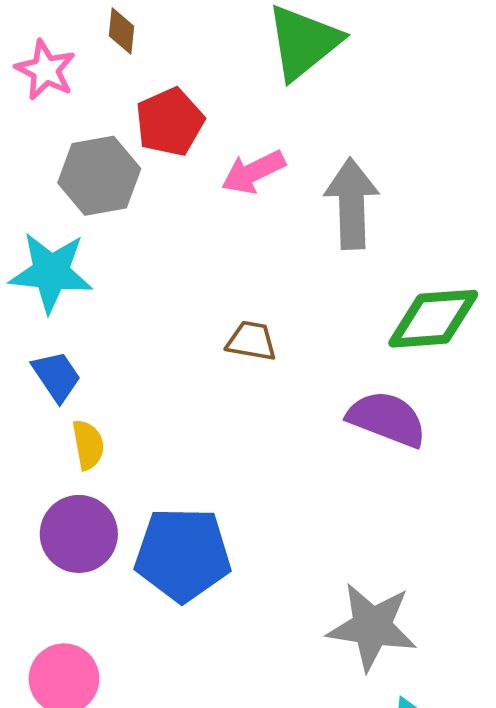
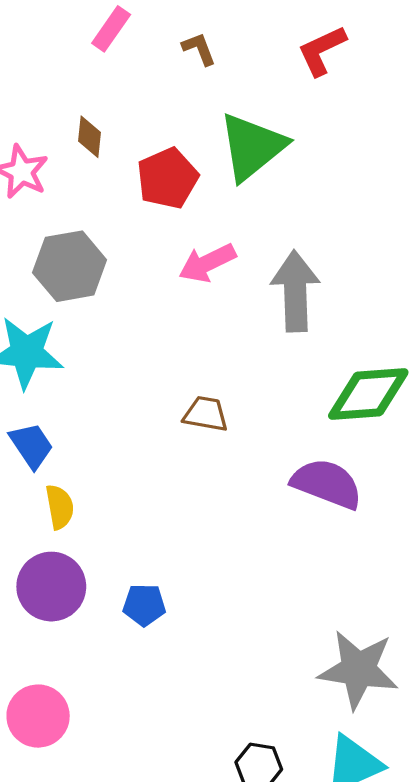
red pentagon: (170, 122) -> (167, 178), moved
blue pentagon: (183, 554) -> (144, 605), size x0.5
gray star: (372, 627) -> (358, 670), moved

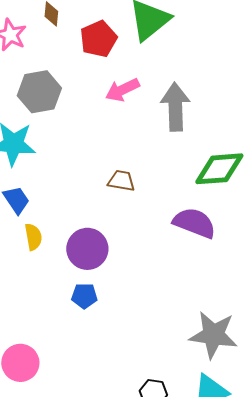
purple circle: (51, 587) -> (87, 249), moved

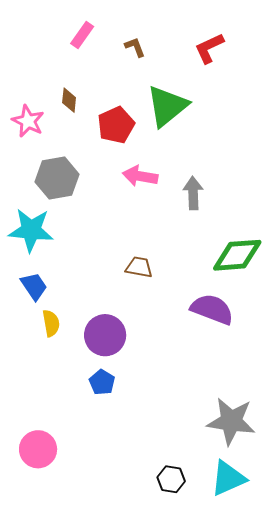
pink arrow: (122, 90) -> (140, 176), turned 36
gray arrow: (175, 107) -> (193, 193), size x0.7
blue pentagon: (84, 296) -> (102, 382), turned 30

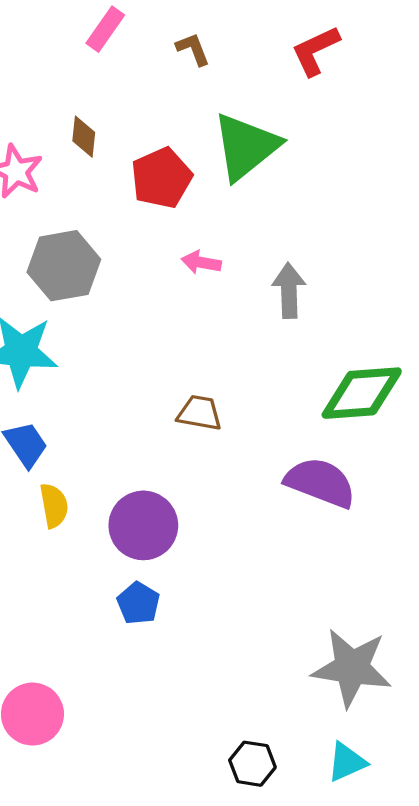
pink arrow: (140, 176) -> (201, 262), size x0.7
cyan triangle: (228, 478) -> (347, 762), size x0.7

